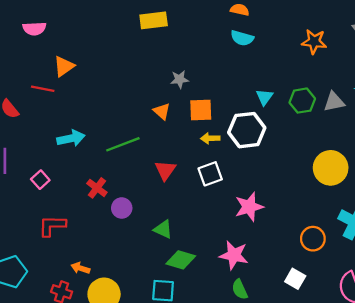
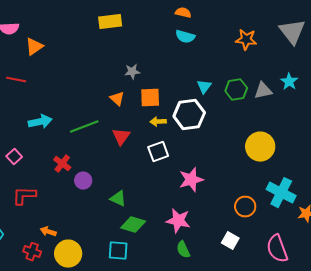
orange triangle: (64, 66) -> (34, 47), moved
red triangle: (165, 170) -> (121, 137), moved

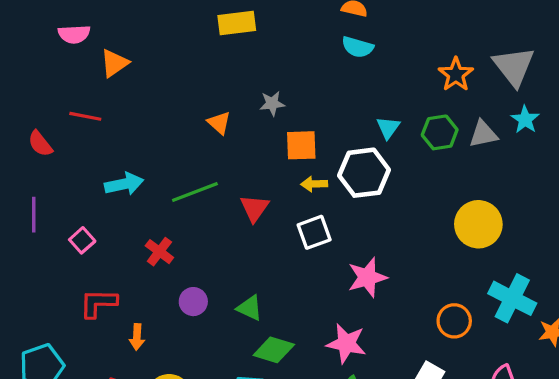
gray triangle: (292, 32) -> (514, 66), moved
orange star: (246, 40) -> (456, 74), moved, turned 30
orange triangle: (117, 99) -> (219, 123), moved
purple circle: (83, 181) -> (193, 302), moved
orange arrow: (48, 232) -> (137, 337), moved, turned -105

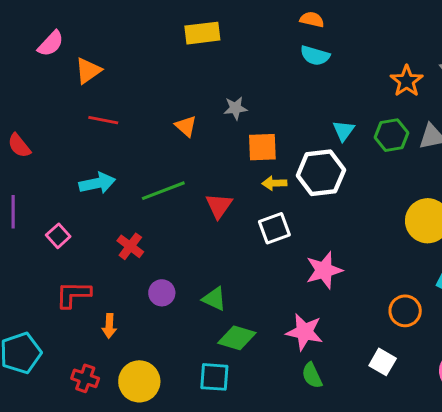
pink semicircle: (74, 34) -> (51, 44), turned -44
red line: (85, 116) -> (103, 120), moved

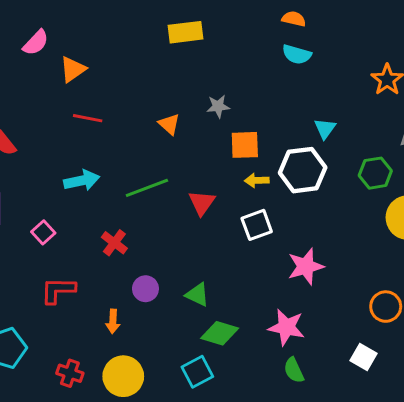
green hexagon: (392, 135) -> (375, 173), moved
orange arrow: (109, 326) -> (113, 321), moved
cyan square: (214, 377) -> (197, 372), turned -32

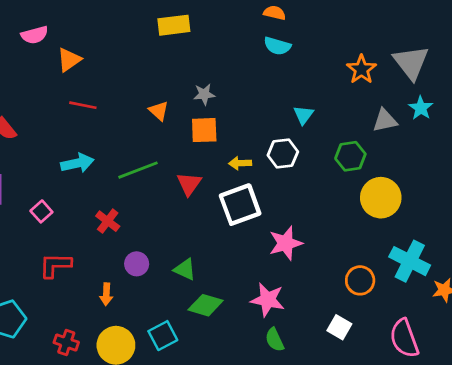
pink semicircle: (36, 43) -> (35, 35), turned 32
orange square: (245, 145) -> (204, 130), moved
white hexagon: (303, 170) -> (283, 154), size x0.7
white square: (257, 225) -> (240, 205), size x1.4
cyan square: (197, 372) -> (163, 336), moved

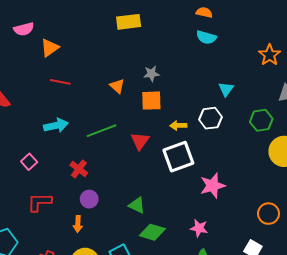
purple circle: (137, 264) -> (89, 199), moved
pink star: (268, 300) -> (199, 228), size x0.7

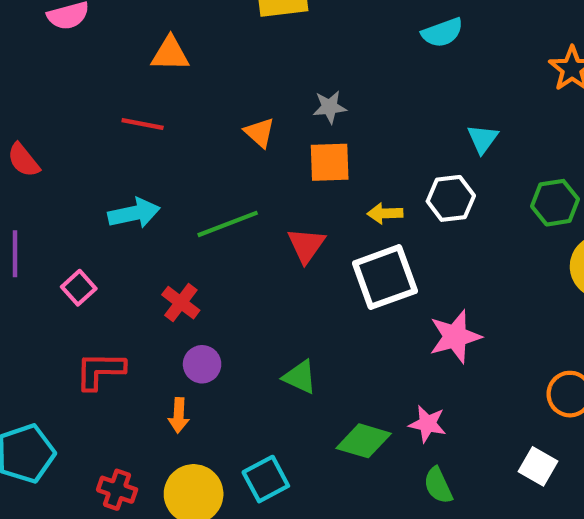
cyan semicircle: (206, 37) -> (442, 33), turned -36
orange triangle: (50, 48) -> (170, 54), moved, turned 36
green diamond: (152, 232) -> (364, 441), moved

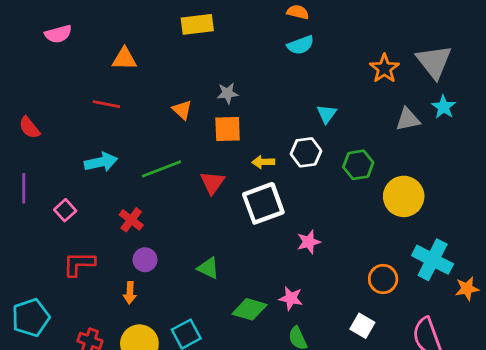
green hexagon: (555, 203) -> (358, 165), moved
pink star: (455, 337) -> (309, 242), size x0.7

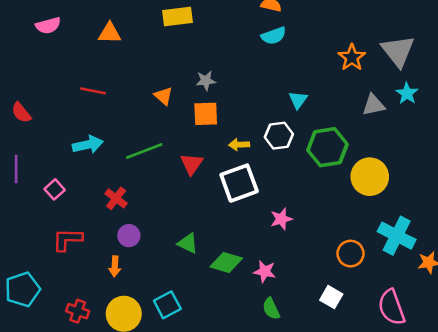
orange triangle: (124, 59) -> (110, 33), moved
green hexagon: (358, 165) -> (327, 147), size x1.4
green diamond: (250, 309) -> (226, 263), moved

